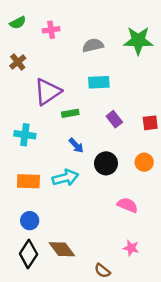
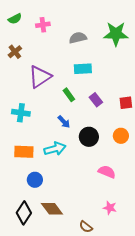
green rectangle: (70, 113) -> (69, 95), moved, turned 64
blue circle: (30, 221) -> (35, 180), moved

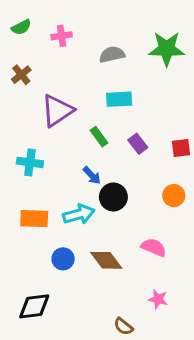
black circle: (89, 137) -> (113, 197), moved
blue circle: (35, 180) -> (63, 259), moved
brown diamond: (52, 209) -> (106, 260), moved
black diamond: (24, 213) -> (34, 306), turned 50

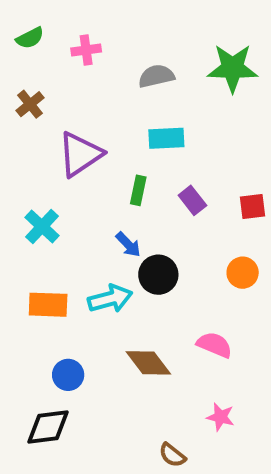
green rectangle: (99, 137) -> (138, 190), turned 48
cyan cross: (30, 162) -> (42, 226), turned 35
blue circle: (63, 259) -> (68, 375), moved

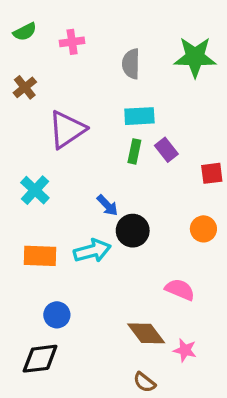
gray semicircle: (156, 76) -> (131, 64), turned -76
green rectangle: (138, 190) -> (134, 151), moved
purple rectangle: (192, 200) -> (166, 150), moved
brown diamond: (148, 363) -> (146, 333), moved

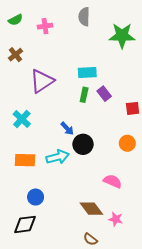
gray semicircle: (131, 64) -> (84, 17), moved

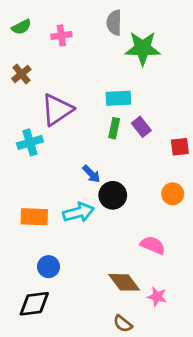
green star: (122, 36) -> (143, 48), moved
cyan cross: (22, 119) -> (30, 142), moved, turned 30

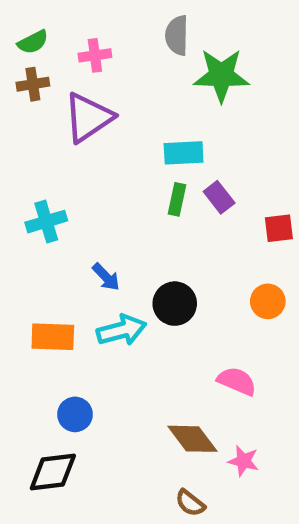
brown cross: (21, 74) -> (33, 84), moved, turned 30
purple triangle: (57, 110) -> (88, 117), moved
blue arrow: (91, 174) -> (106, 277), moved

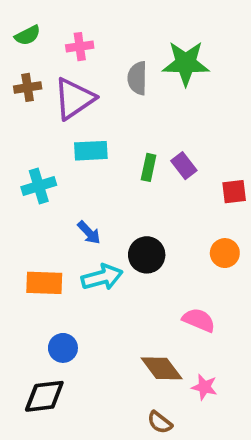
gray semicircle: (177, 35) -> (137, 78), moved
brown cross: (33, 84) -> (28, 87), moved
cyan rectangle: (184, 153) -> (91, 151), moved

